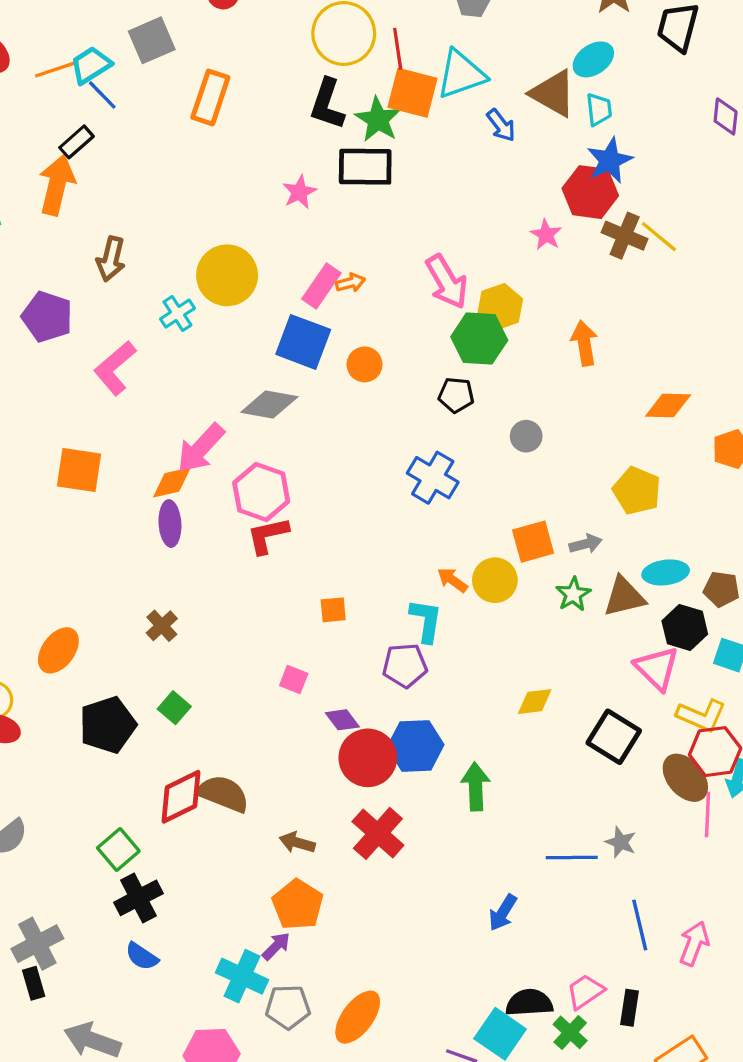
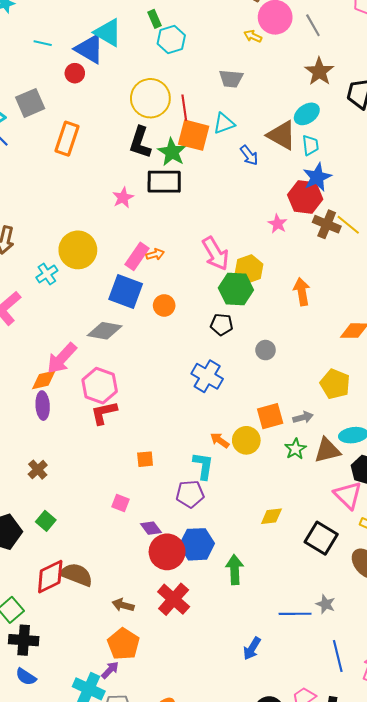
cyan triangle: (461, 74) -> (224, 123), size x0.7
black cross: (138, 898) -> (24, 640), turned 32

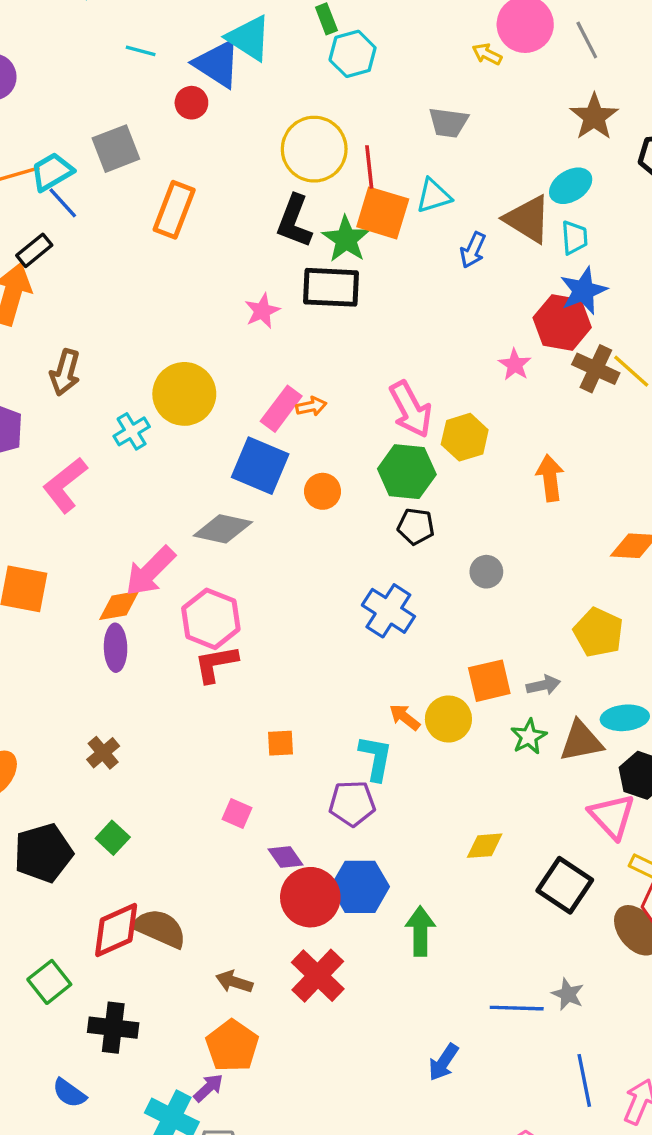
blue arrow: (249, 155) -> (473, 250), turned 60
green hexagon: (236, 289) -> (407, 472), moved
black cross: (24, 640) -> (113, 1028), moved

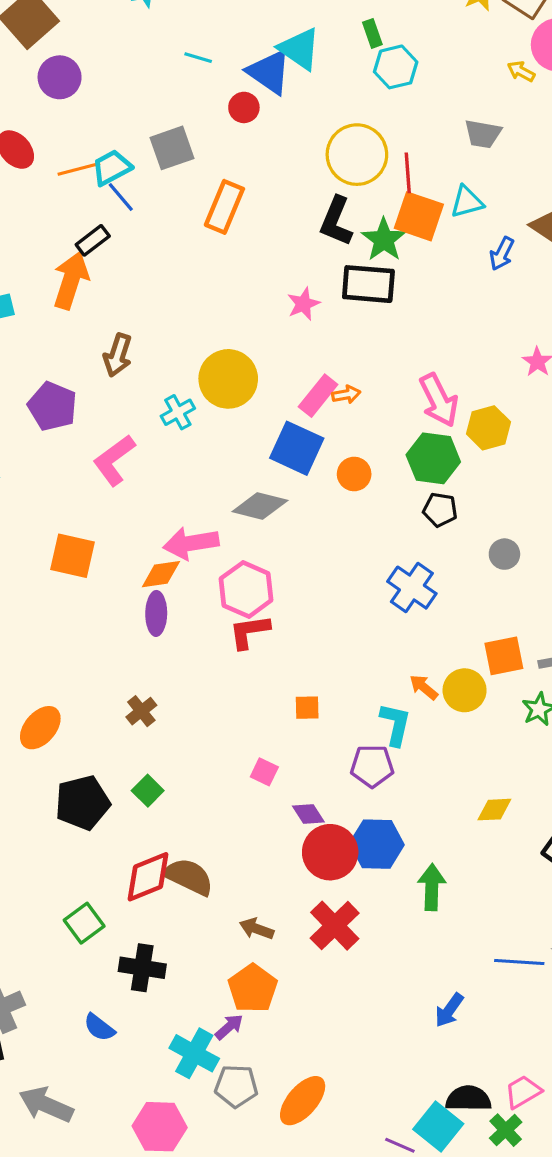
pink arrow: (150, 571) -> (191, 543), turned 34

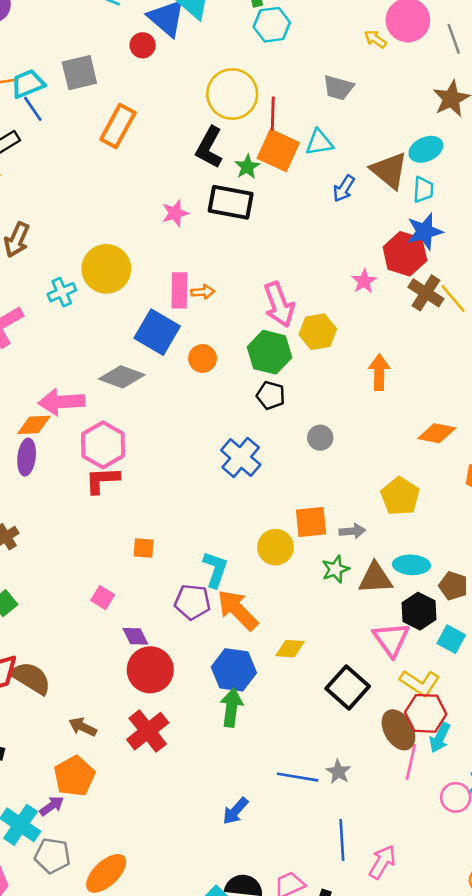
green star: (384, 240) -> (247, 167), size x0.7
pink rectangle: (318, 396) -> (179, 290), turned -44
orange arrow: (424, 687) -> (238, 610), moved, size x1.8
blue hexagon: (377, 844) -> (234, 670), moved

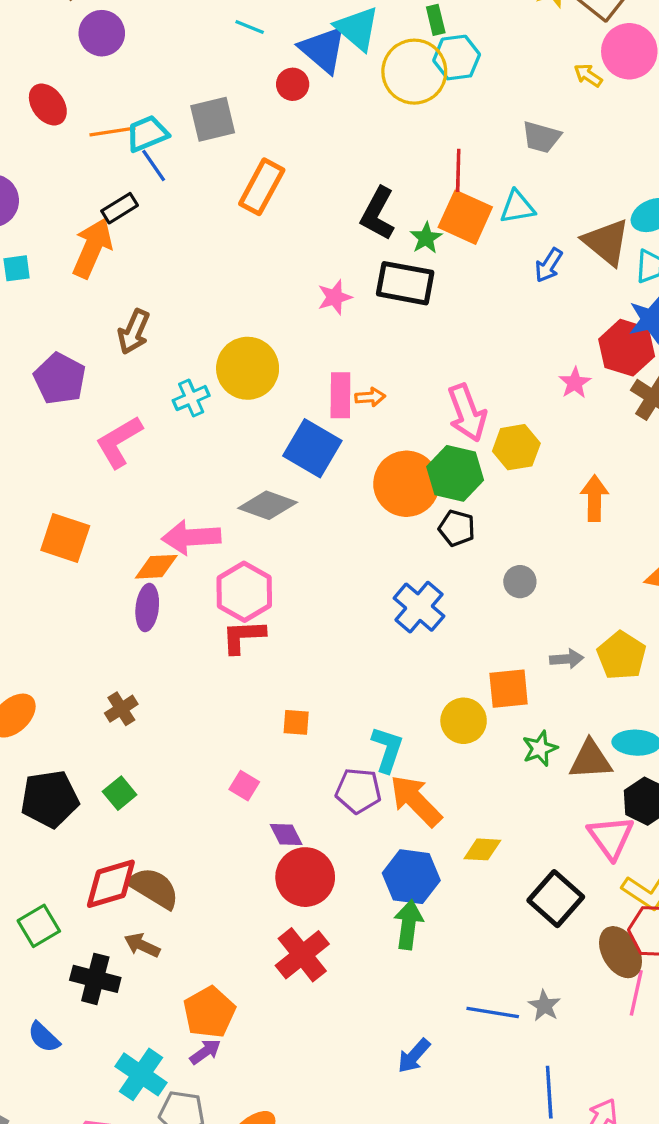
yellow circle: (232, 94) -> (414, 72), moved
orange circle: (202, 358) -> (406, 484), moved, size x1.8
gray arrow: (352, 531) -> (567, 659), moved
brown arrow: (83, 727) -> (142, 945), moved
purple arrow: (52, 806) -> (205, 1052), moved

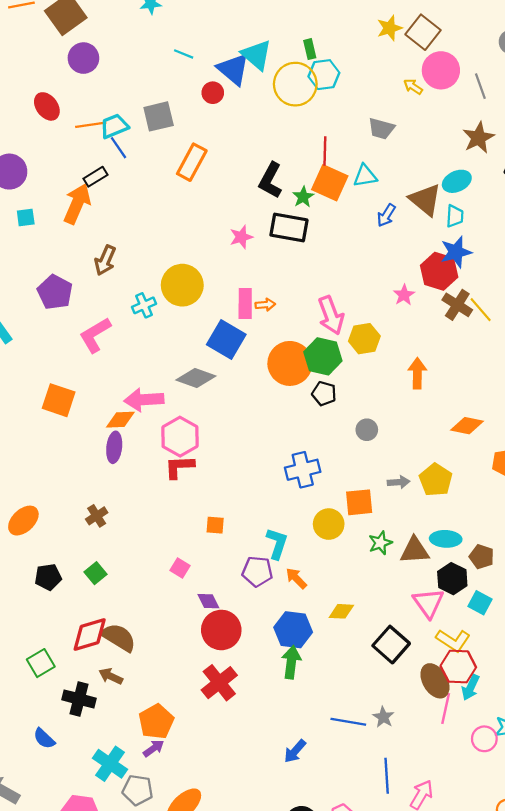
blue cross: (419, 607) -> (303, 470), moved, turned 36
black pentagon: (50, 799) -> (48, 577), size x0.7
orange arrow: (416, 801) -> (296, 578), size x0.6

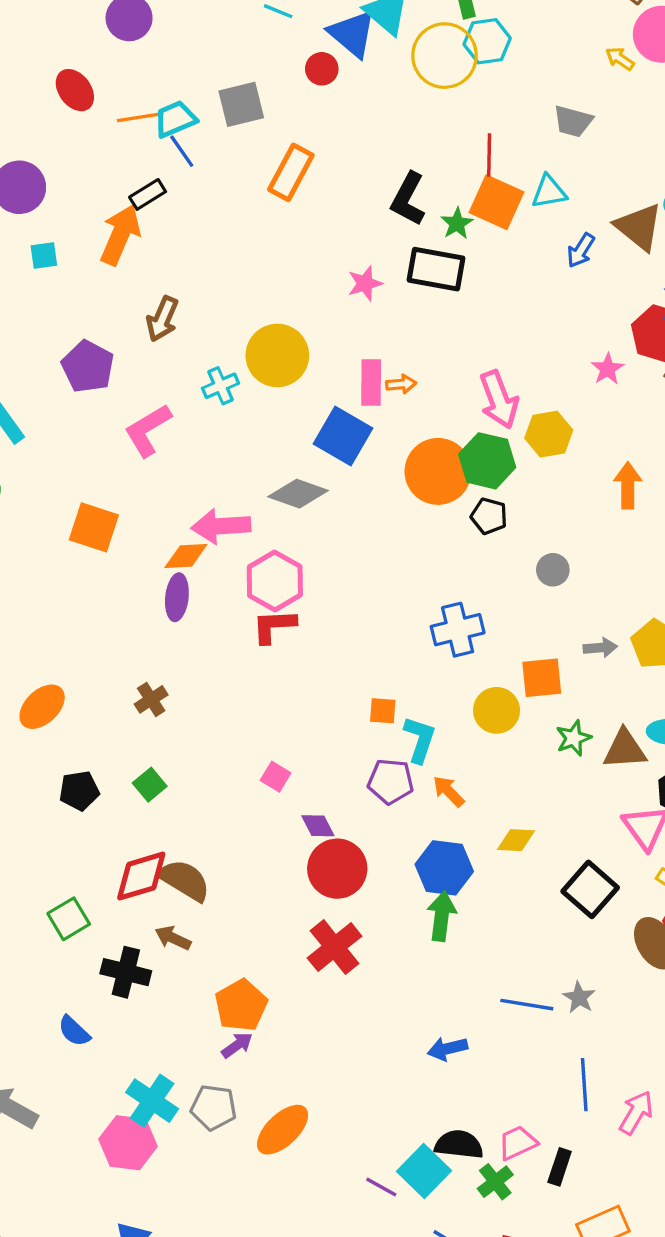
orange square: (215, 525) -> (383, 711), moved
blue arrow: (295, 751) -> (448, 1049), turned 35
cyan cross: (110, 764) -> (152, 1101), moved

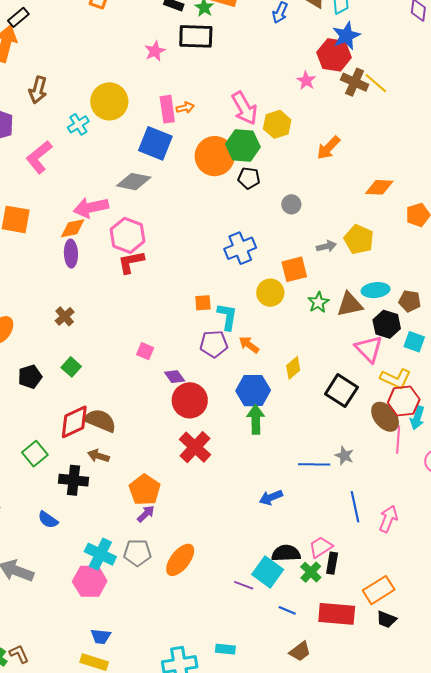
orange arrow: (628, 485) -> (328, 148), turned -128
yellow diamond: (516, 840) -> (293, 368), turned -35
black rectangle: (560, 1167) -> (332, 563), moved

